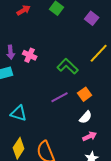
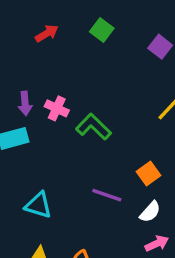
green L-shape: (68, 66) -> (93, 127), moved
purple line: (60, 97) -> (107, 195), moved, turned 48

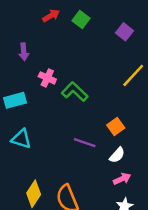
red arrow: (47, 33) -> (51, 16), moved
purple arrow: (25, 103) -> (24, 52), moved
cyan triangle: (38, 205) -> (21, 139), moved

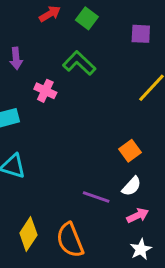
purple square: (125, 32) -> (141, 34), turned -35
green L-shape: (75, 92) -> (79, 63), moved
purple line: (85, 143) -> (96, 197), moved

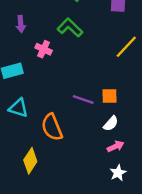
orange square: (130, 151) -> (110, 96), turned 35
purple line: (96, 197) -> (83, 100), moved
orange semicircle: (70, 240) -> (52, 127), moved

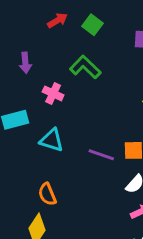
cyan triangle: (18, 108) -> (52, 140), moved
orange semicircle: (52, 127) -> (47, 194), moved, size x0.7

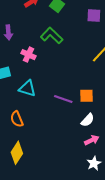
orange semicircle: (47, 194) -> (17, 119), moved

